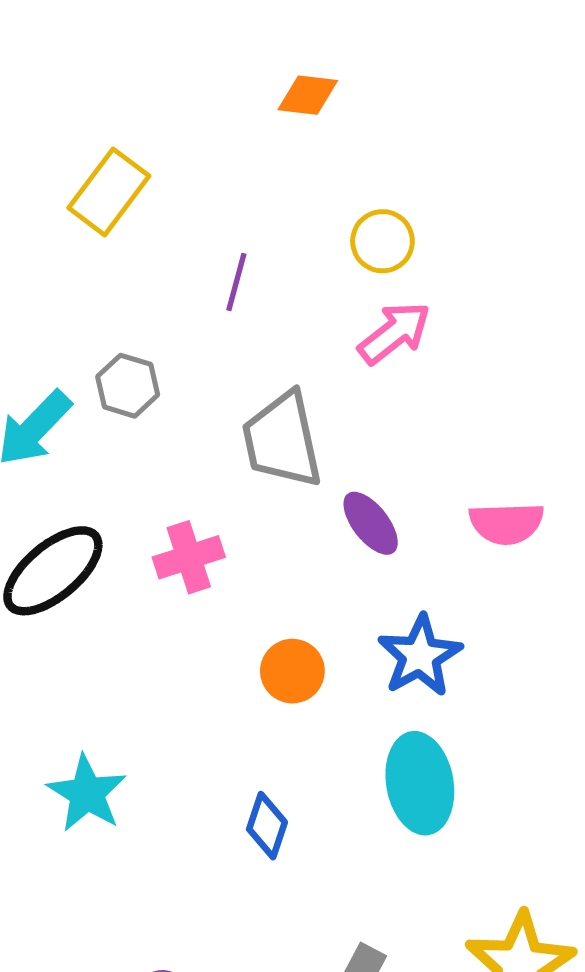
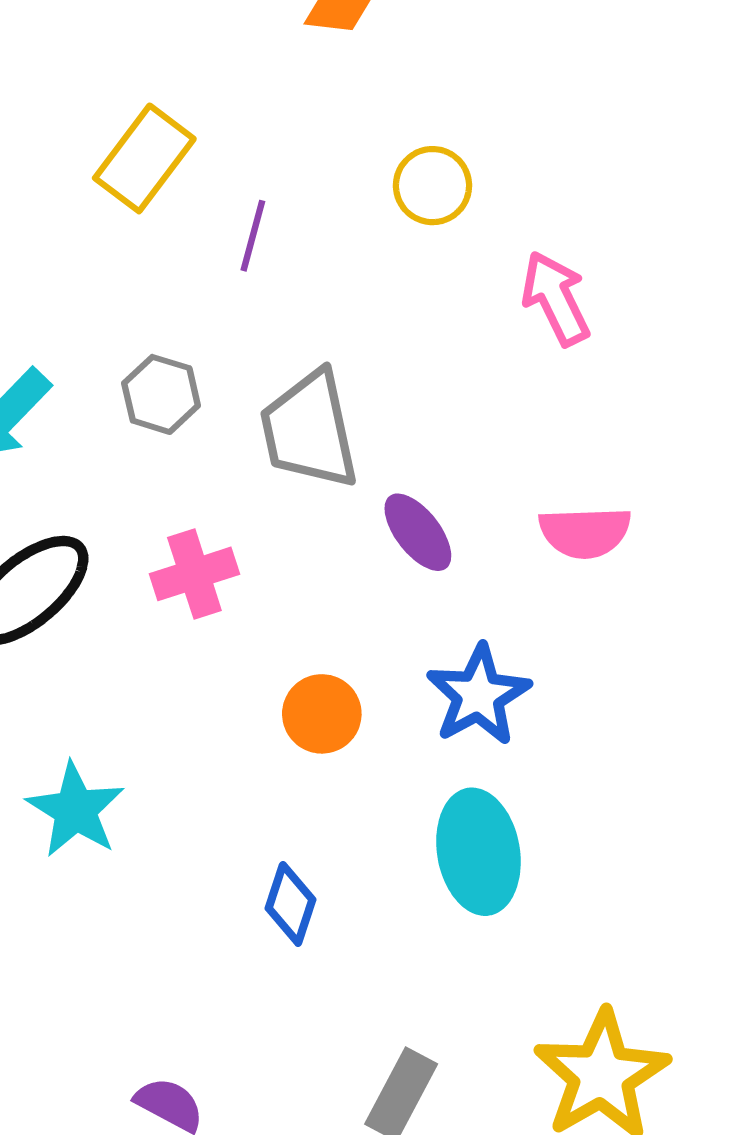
yellow rectangle: (109, 192) -> (144, 158), moved
pink arrow: (394, 333) -> (556, 298), moved, turned -78
gray hexagon: (128, 386) -> (161, 394), moved
cyan star: (87, 793) -> (75, 810), moved

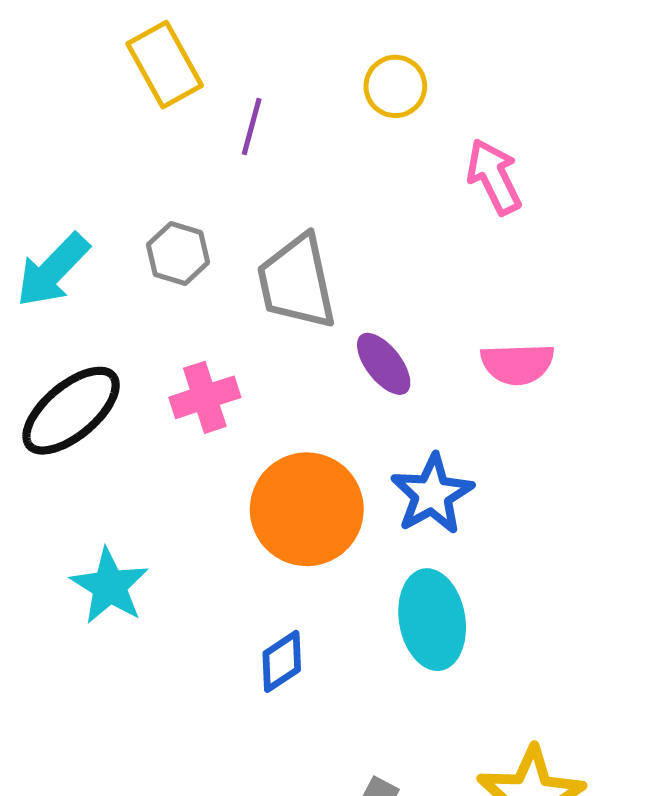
yellow rectangle: (144, 158) -> (165, 65), turned -66
orange circle: (322, 714) -> (307, 509), size x1.8
blue diamond: (291, 904) -> (282, 661), turned 38

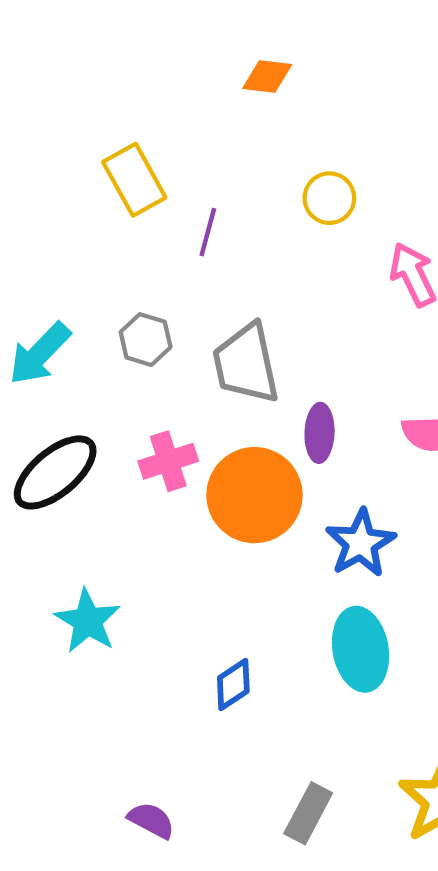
purple ellipse: (384, 364) -> (320, 433), turned 40
orange circle: (307, 509) -> (254, 495), moved

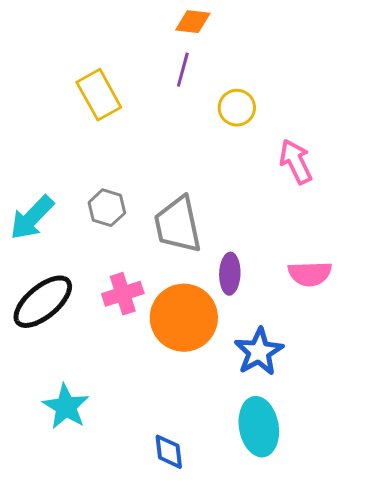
purple line: (208, 232) -> (183, 70), moved
blue diamond: (233, 685) -> (169, 452), turned -63

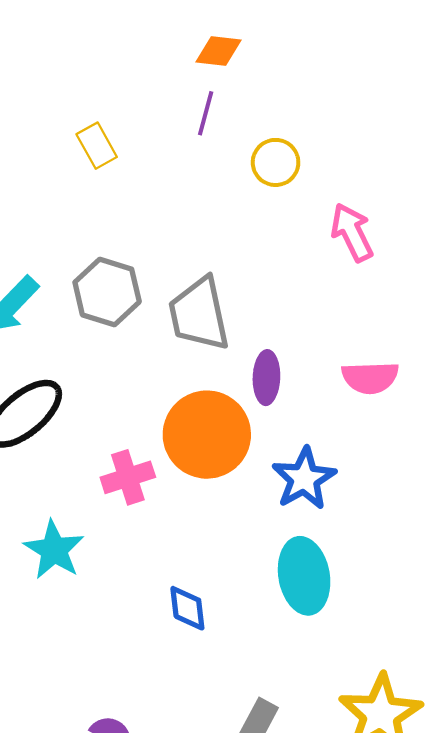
yellow rectangle: (99, 95) -> (97, 146), size x0.7
gray hexagon: (107, 208) -> (107, 292), size x1.4
pink cross: (123, 294) -> (128, 477), moved

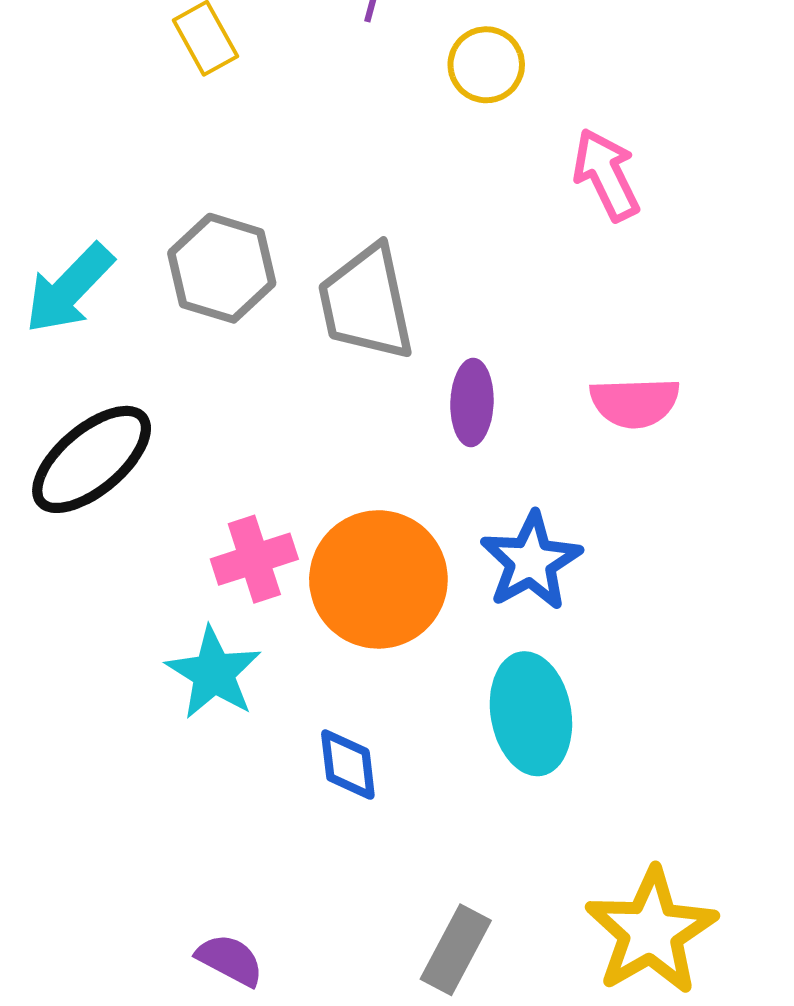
orange circle: (207, 435) -> (378, 579), moved
cyan star: (54, 550) -> (214, 673), moved

